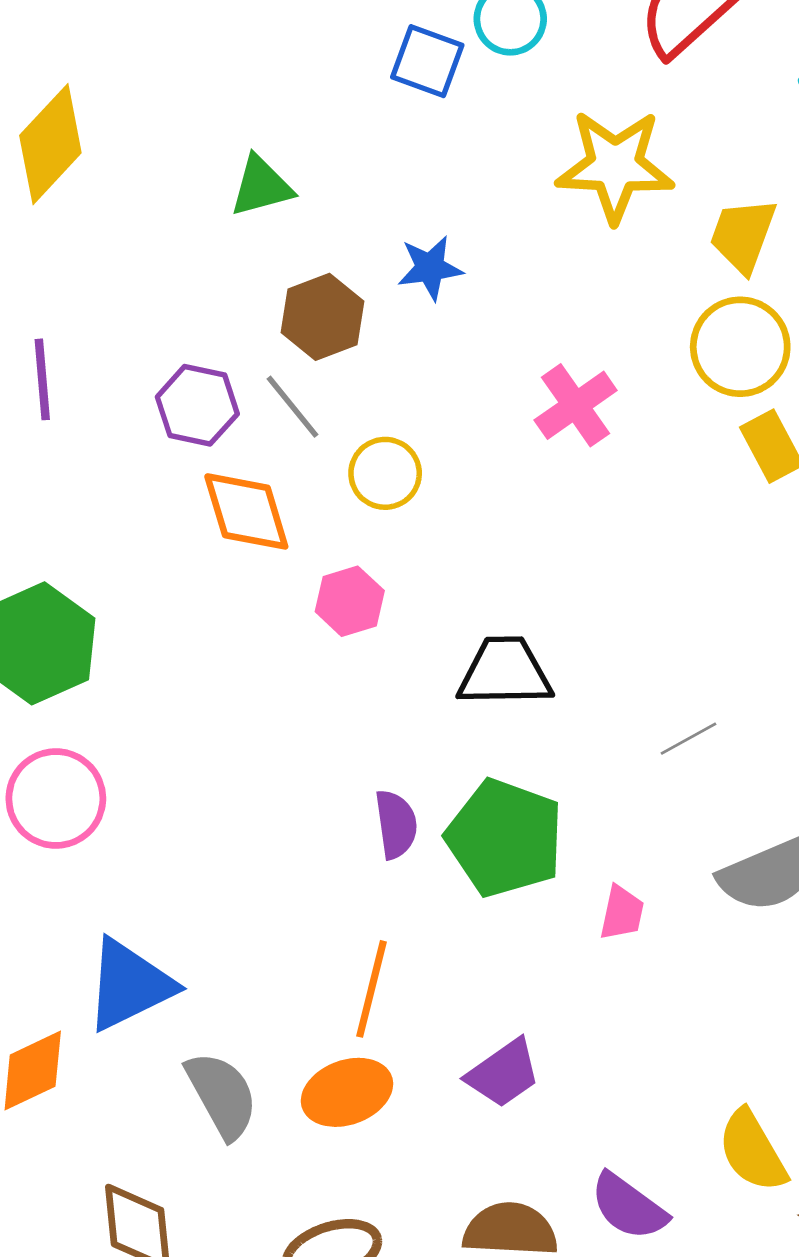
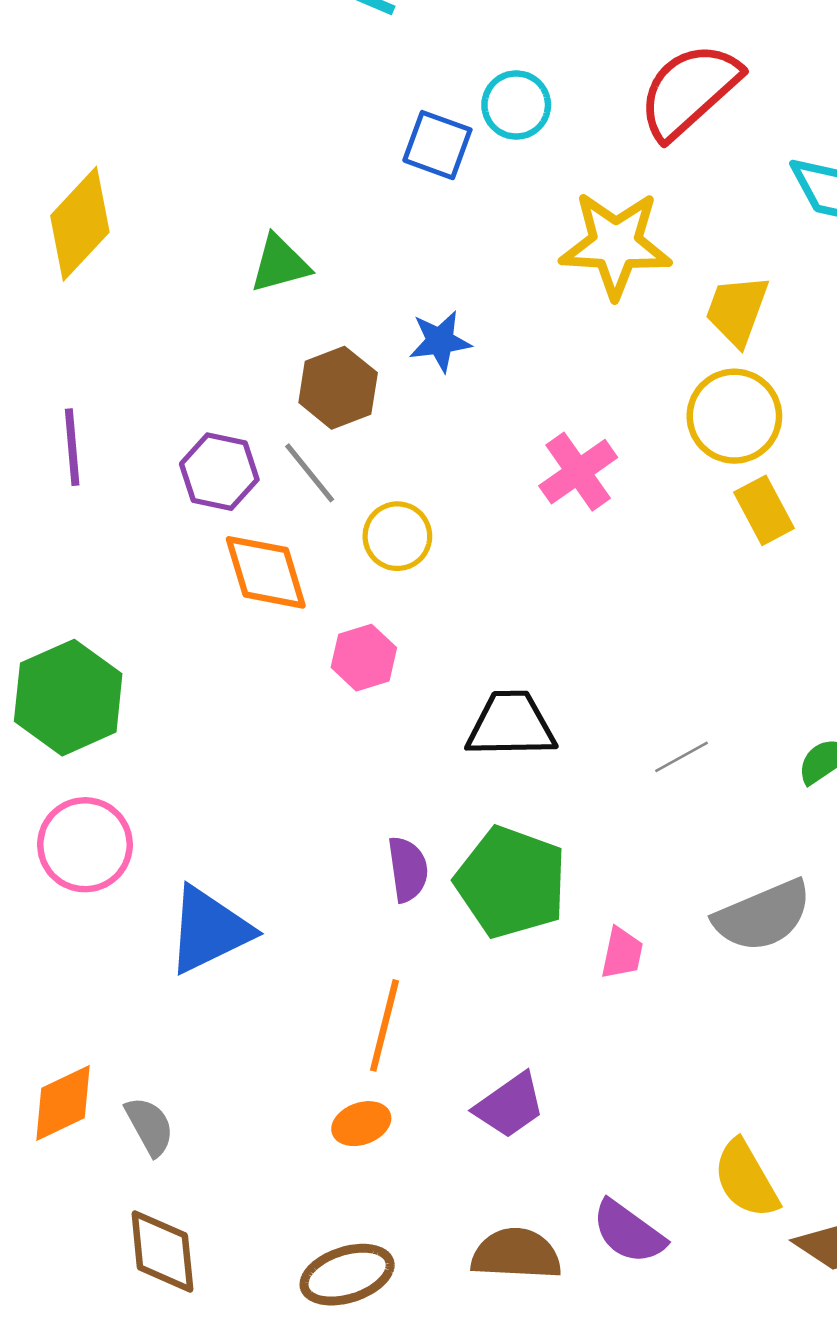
gray line: (688, 739) -> (681, 757), moved
blue triangle: (129, 985) -> (209, 930), moved
orange ellipse: (347, 1092) -> (361, 1124), size x0.7
gray semicircle: (222, 1095) -> (150, 1126), moved, size x0.7

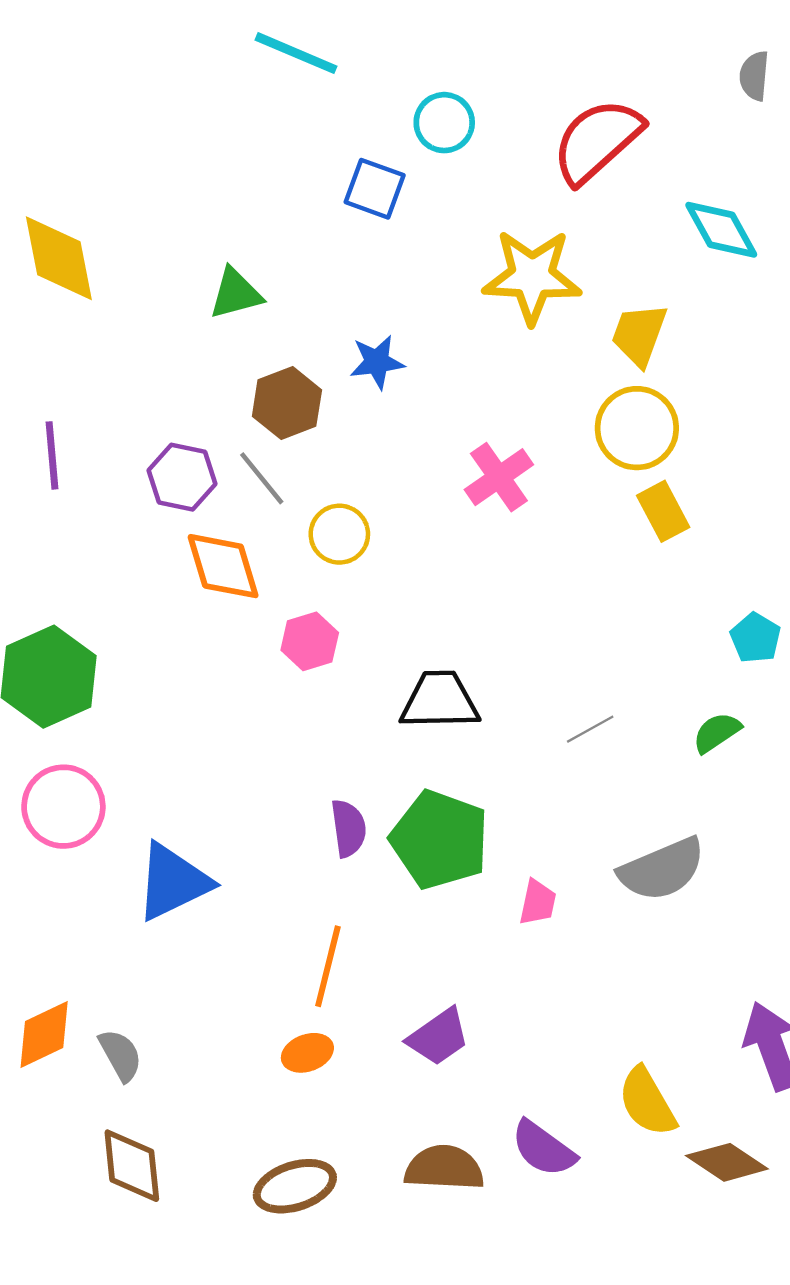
cyan circle: (516, 105) -> (444, 123), moved
yellow diamond: (80, 224) -> (59, 258), turned -54

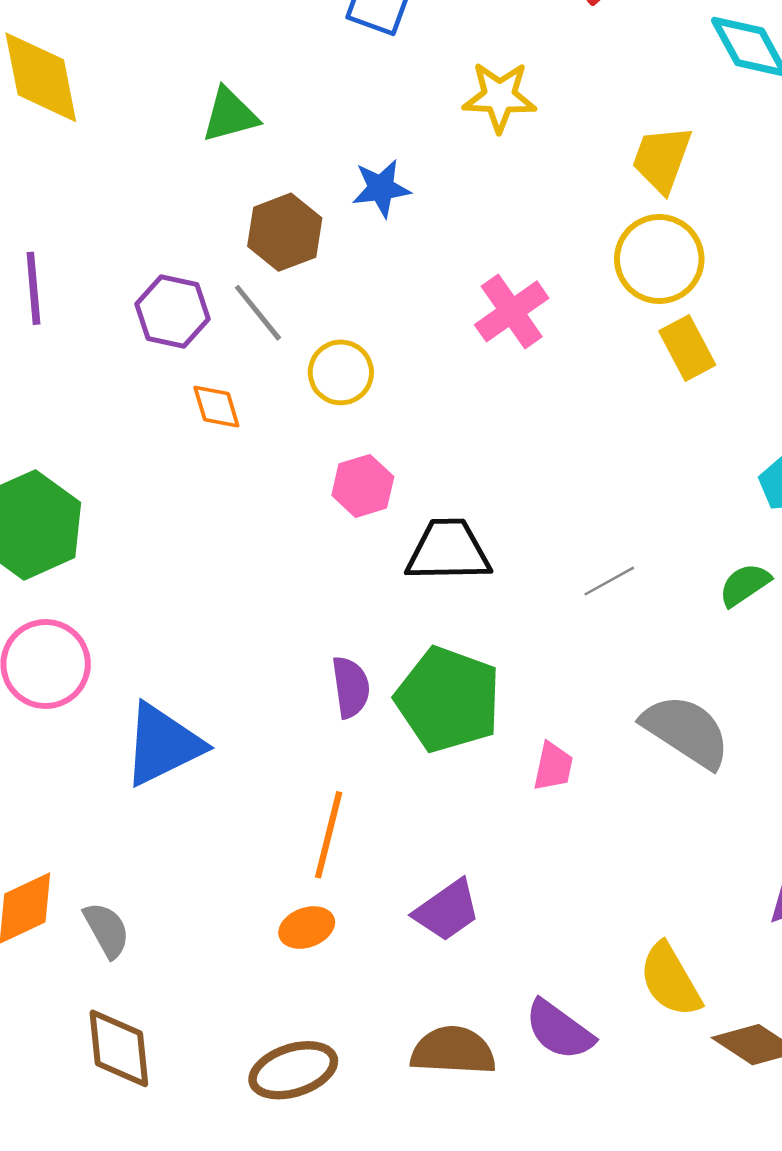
yellow star: (532, 276) -> (499, 97), moved, size x0.7
orange diamond: (223, 566) -> (216, 407), size x0.6
pink hexagon: (310, 641) -> (363, 486), moved
gray semicircle: (662, 869) -> (686, 731), turned -124

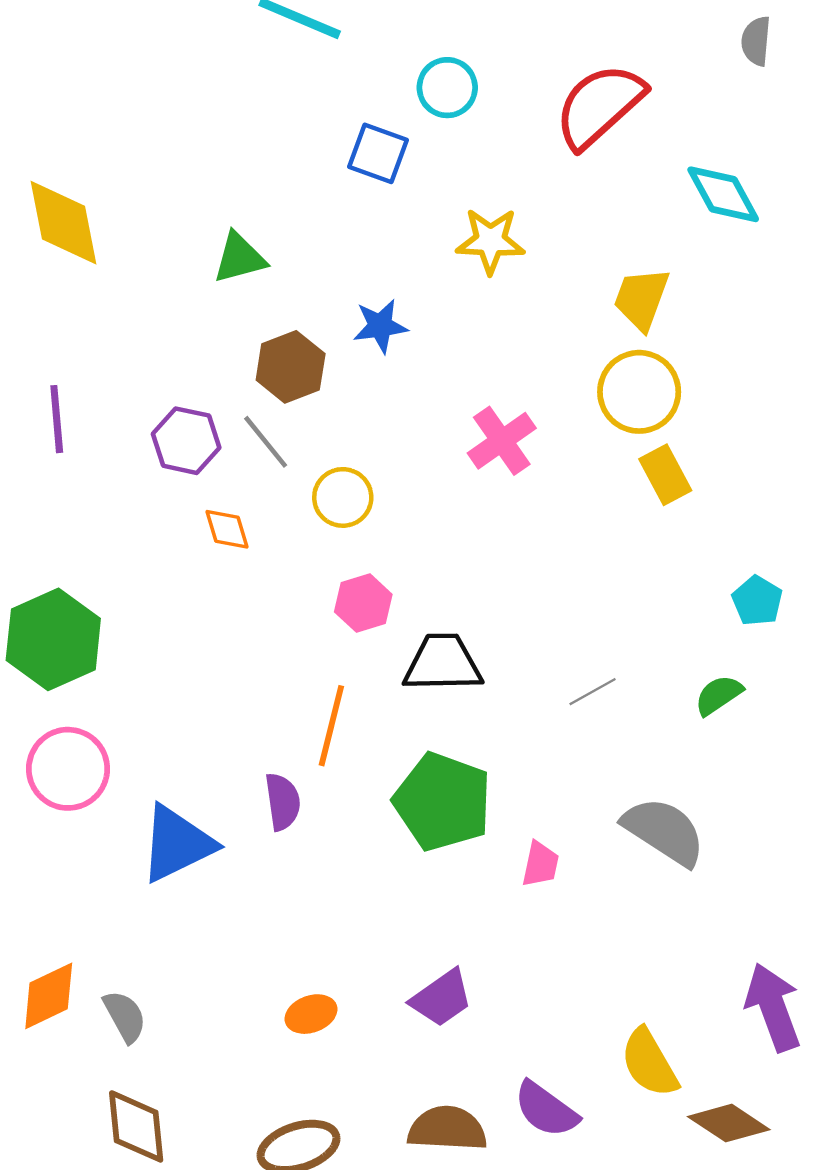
purple semicircle: (351, 687) -> (283, 802), moved
orange line: (329, 835) -> (331, 726), moved

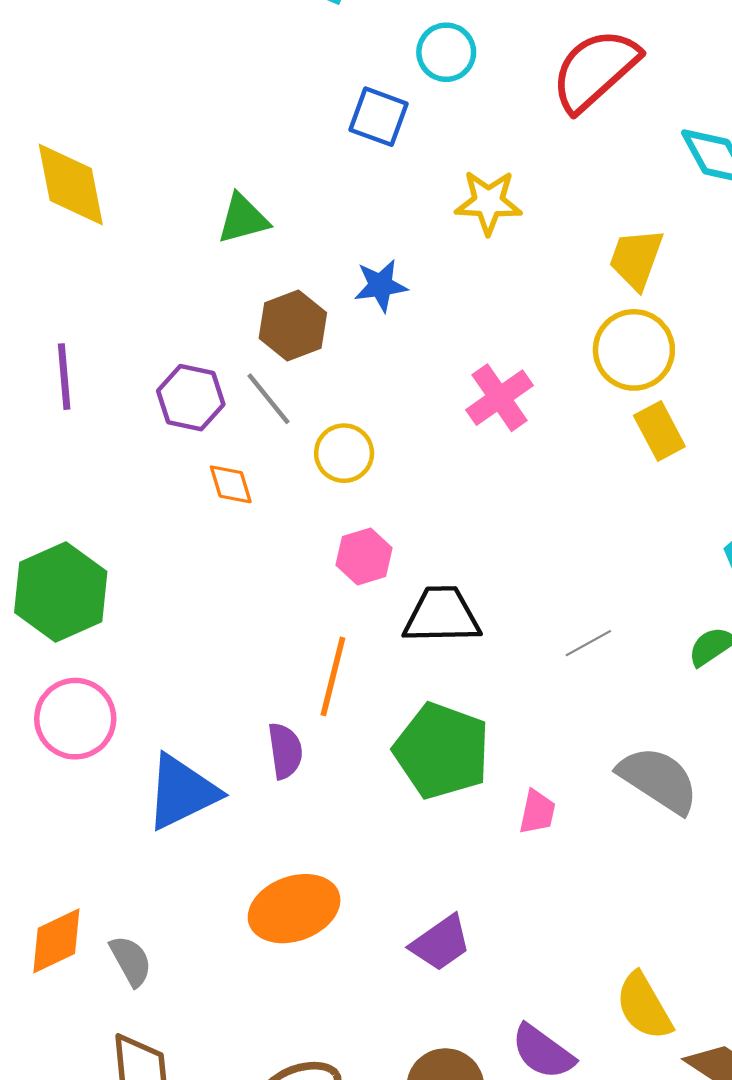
orange ellipse: (311, 1014) -> (294, 909), moved, size x1.8

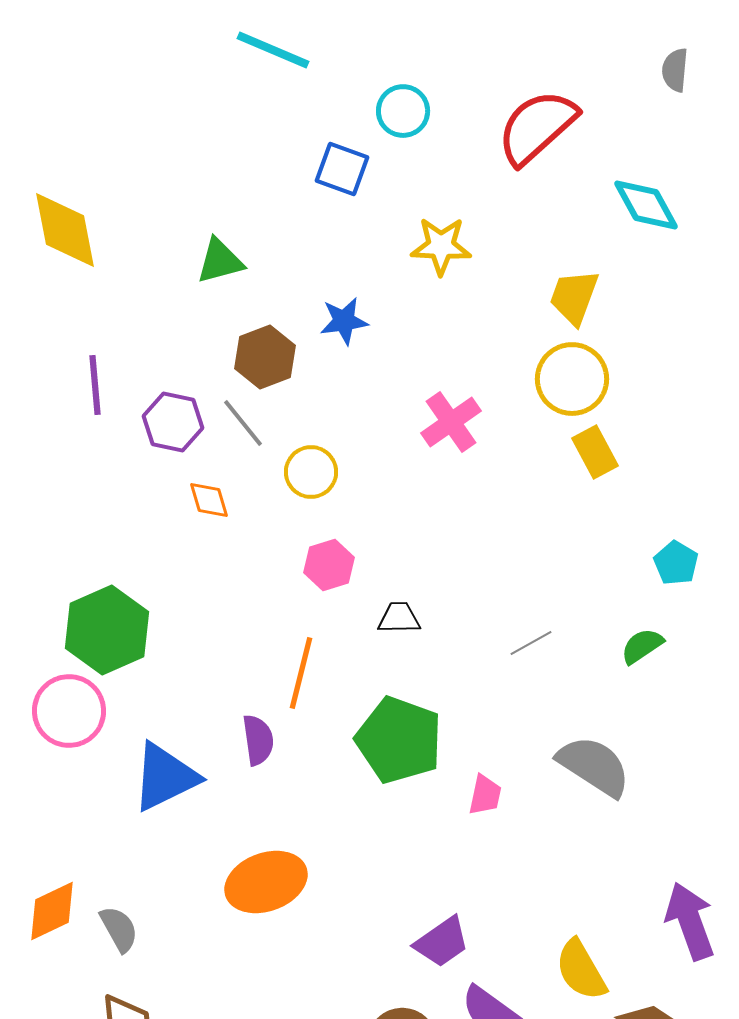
purple line: (64, 377) -> (95, 385), moved
green hexagon: (61, 592) -> (107, 630), moved
black trapezoid: (442, 615) -> (399, 618), size x0.6
purple trapezoid: (441, 943) -> (442, 942), moved

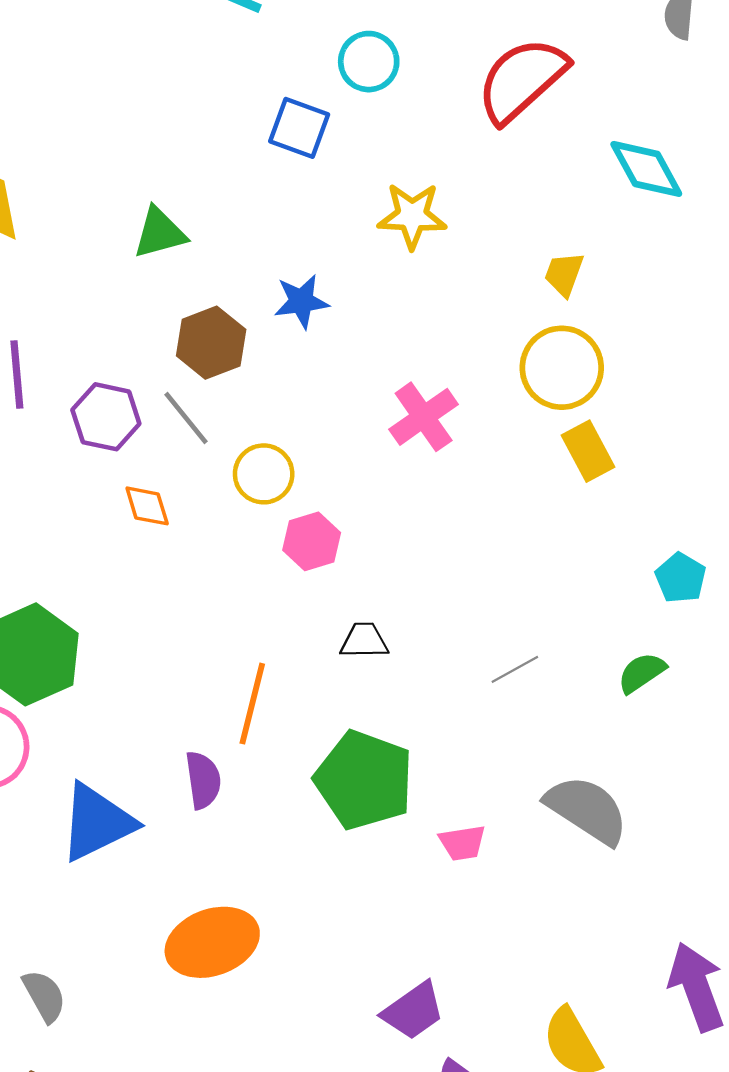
yellow trapezoid: (574, 297) -> (564, 274), size x0.7
pink hexagon: (329, 565) -> (312, 541), moved
pink trapezoid: (485, 795) -> (462, 843), turned 69

